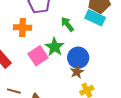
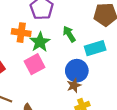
cyan rectangle: (95, 18) -> (95, 48), moved, turned -48
green star: (55, 47) -> (40, 42), moved

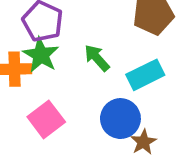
green star: (40, 42) -> (41, 55), moved
brown star: (74, 85) -> (144, 142), moved

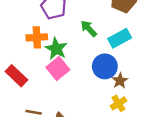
green star: (41, 55) -> (56, 49), moved

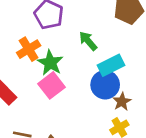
orange cross: (37, 37) -> (29, 49), turned -30
cyan rectangle: (120, 38) -> (111, 65), moved

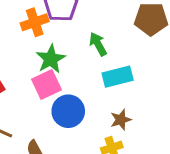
orange cross: (29, 49) -> (35, 22), moved
blue circle: (105, 85) -> (68, 111), moved

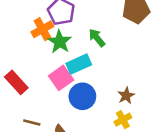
green star: (51, 59) -> (60, 42), moved
cyan rectangle: (118, 77) -> (79, 64), moved

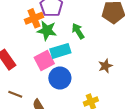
green star: (60, 42) -> (47, 30), turned -30
brown star: (126, 96) -> (105, 66), moved

